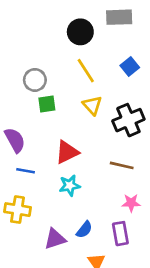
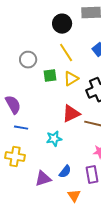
green square: (47, 104) -> (50, 76), moved
yellow triangle: (92, 105) -> (71, 79), turned 42
red triangle: (67, 152) -> (71, 114), moved

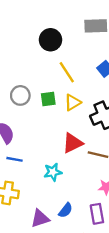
black circle: (62, 24) -> (50, 40), moved
gray circle: (28, 60) -> (20, 95), moved

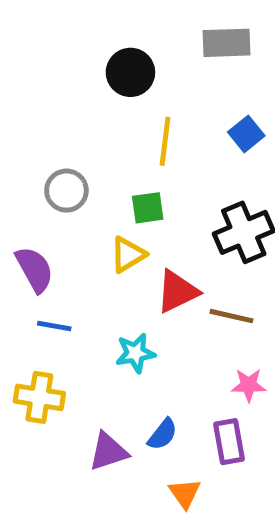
yellow line: (67, 72) -> (165, 141), turned 40
green square: (48, 99) -> (148, 208), moved
yellow triangle: (73, 102) -> (128, 255), moved

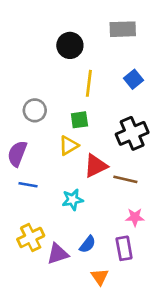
purple semicircle: (34, 269) -> (17, 154), turned -130
yellow cross: (39, 397) -> (31, 238), moved, turned -35

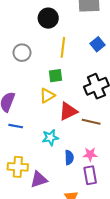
gray circle: (35, 110) -> (22, 53), moved
pink star: (135, 217) -> (90, 154), moved
yellow cross: (31, 238) -> (18, 167), turned 30
blue semicircle: (88, 244) -> (69, 157), moved, turned -40

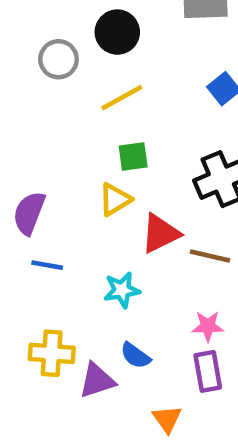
yellow line: (63, 47) -> (122, 98), moved, turned 54
gray circle: (22, 53) -> (58, 59), moved
blue semicircle: (69, 157) -> (135, 356), moved, turned 128

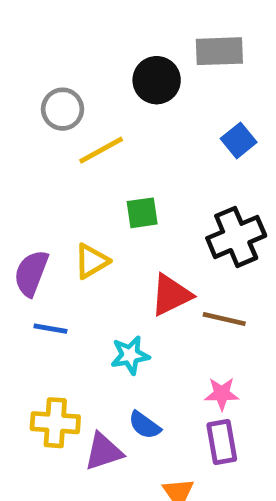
black circle: (117, 32) -> (157, 80), moved
yellow line: (122, 98) -> (101, 150), moved
yellow triangle: (115, 199) -> (91, 261), moved

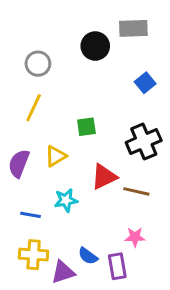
yellow line: (101, 150) -> (34, 108), moved, turned -36
blue line: (50, 329) -> (31, 215), moved
cyan star: (130, 355) -> (66, 200), moved
purple rectangle: (222, 442) -> (117, 266), moved

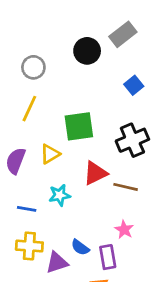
gray rectangle: (133, 28) -> (123, 34), turned -36
green square: (86, 127) -> (79, 126), size x1.6
pink star: (135, 237) -> (124, 230), turned 30

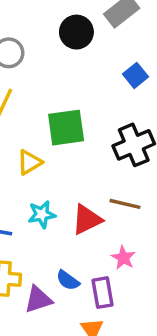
red triangle: (95, 173) -> (87, 220), moved

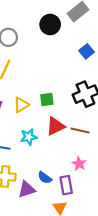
green square: (66, 128) -> (47, 99), moved, size x0.6
red triangle: (87, 220) -> (55, 126), moved

